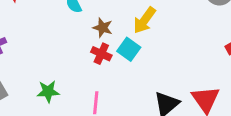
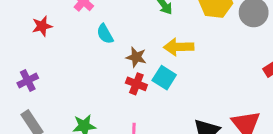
yellow arrow: (144, 20) -> (179, 47), turned 56

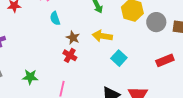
cyan square: (164, 78) -> (119, 58), moved

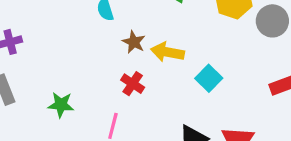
yellow arrow: (102, 36) -> (167, 52), moved
red cross: (70, 55) -> (133, 84), moved

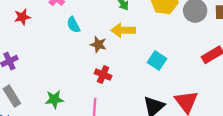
yellow arrow: (167, 52) -> (123, 30), moved

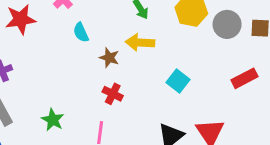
red star: (22, 17) -> (21, 19), size x1.5
green star: (54, 99) -> (53, 120), turned 30

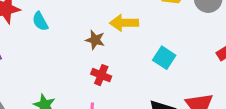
cyan semicircle: (81, 32) -> (40, 21), moved

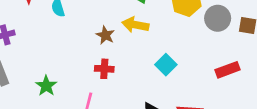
red cross: (101, 75) -> (104, 69), turned -30

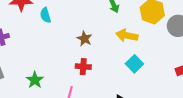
yellow arrow: (135, 25) -> (127, 35), moved

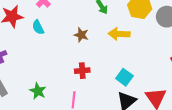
brown star: (85, 39) -> (81, 35), moved
cyan square: (134, 64) -> (124, 77), moved

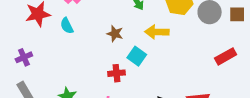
cyan square: (124, 77) -> (137, 56), moved

